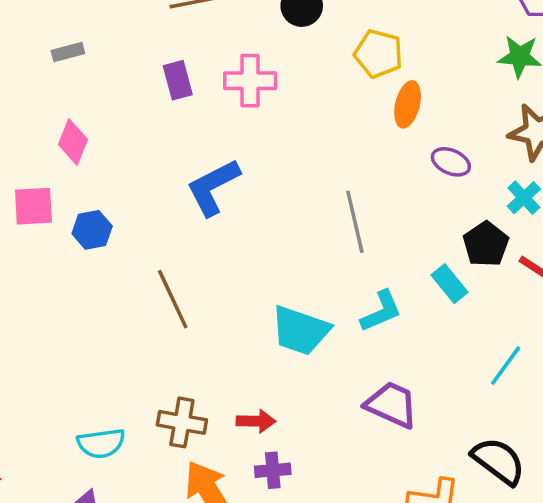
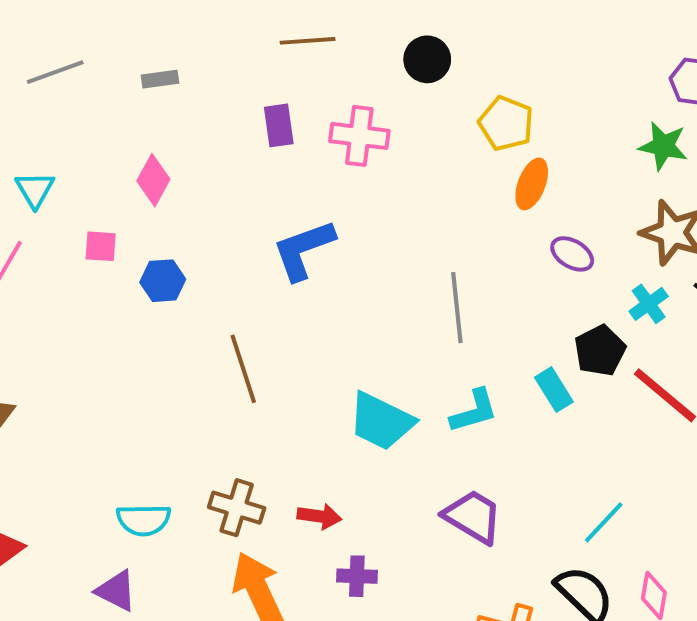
pink square: (33, 206) -> (101, 246), size x0.7
cyan line: (506, 366) -> (604, 522), moved
purple cross: (273, 470) -> (357, 576), moved

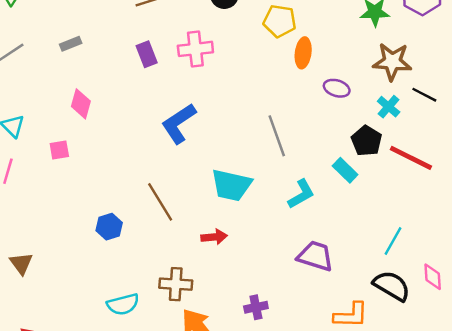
blue hexagon: (163, 281) -> (109, 227), moved
cyan trapezoid: (381, 421) -> (231, 185), moved
red arrow: (319, 516) -> (214, 237), moved

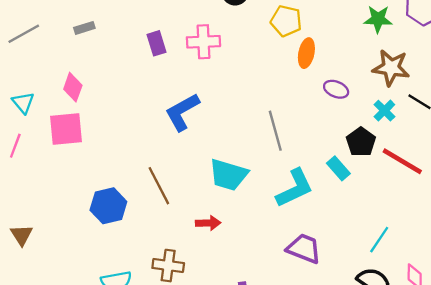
pink diamond: (81, 104) -> (73, 87), moved
pink square: (59, 150) -> (66, 129), size x1.8
cyan L-shape: (301, 194) -> (295, 188), size x1.4
blue hexagon: (109, 227) -> (108, 206), size x1.4

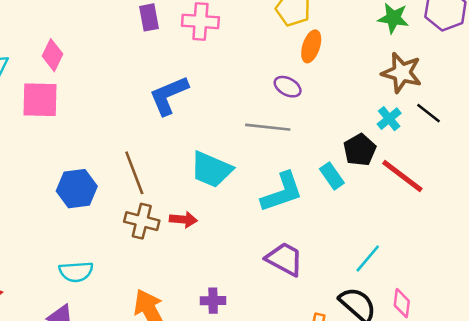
purple ellipse: (336, 89) -> (288, 87), moved
gray line: (275, 131) -> (268, 127), turned -75
brown cross: (168, 266) -> (142, 221), moved

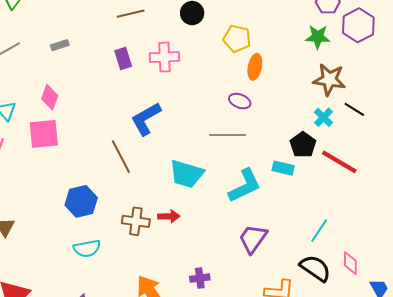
brown line: (134, 173) -> (121, 157), moved
cyan rectangle: (332, 176) -> (283, 168), turned -35
purple trapezoid: (285, 259) -> (253, 239), turned -76
cyan semicircle: (76, 272) -> (87, 248), moved

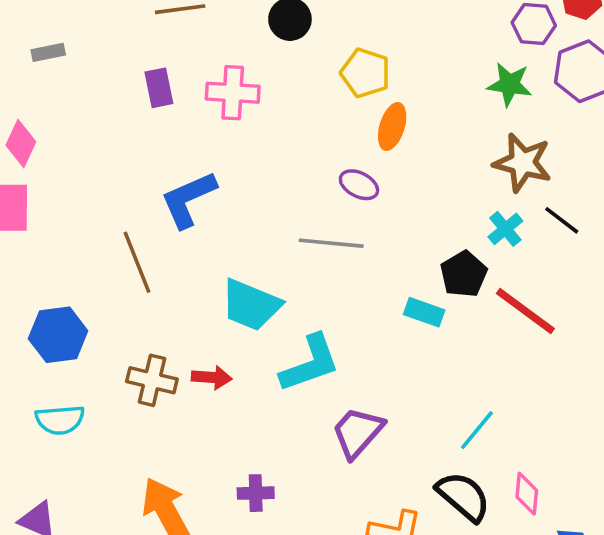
cyan L-shape: (245, 186) -> (310, 363), moved

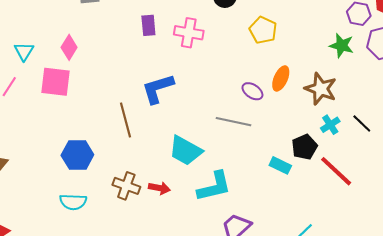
orange ellipse: (392, 126) -> (281, 78), moved
brown star: (523, 163) -> (321, 89), moved

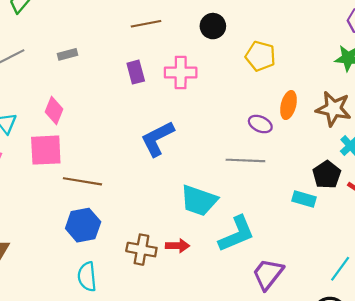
brown line: (125, 120) -> (82, 181), moved, turned -56
cyan semicircle: (73, 202) -> (87, 277), turned 92

